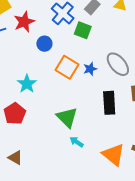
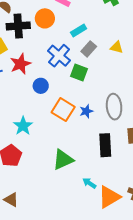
gray ellipse: (118, 64) -> (114, 107), turned 35
green triangle: (67, 117) -> (63, 160), turned 50
cyan arrow: (77, 142) -> (89, 183), moved
orange triangle: (113, 155) -> (109, 197), turned 50

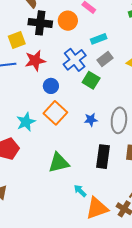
orange square: (63, 110) -> (55, 113), moved

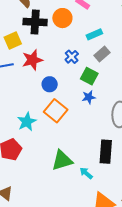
blue cross: (75, 60) -> (72, 57), size x0.6
blue star: (91, 120) -> (89, 97), moved
cyan arrow: (80, 191) -> (86, 173), moved

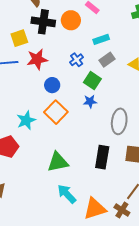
cyan arrow: (86, 173) -> (67, 194), moved, size x1.5

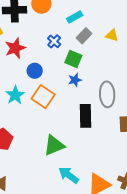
cyan star: (26, 120) -> (15, 95), moved
black rectangle: (102, 157) -> (86, 116), moved

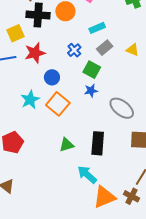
gray ellipse: (107, 94) -> (122, 108), turned -55
black rectangle: (86, 116) -> (98, 143), moved
green triangle: (54, 145) -> (67, 145), moved, size x0.7
cyan arrow: (69, 175) -> (87, 175), moved

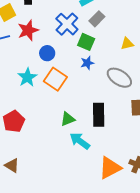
blue cross: (74, 50) -> (67, 24), size x1.6
yellow triangle: (133, 50) -> (127, 44), moved, turned -32
cyan arrow: (87, 175) -> (80, 141), moved

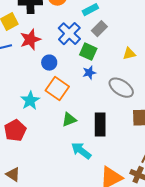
cyan star: (27, 77) -> (30, 100), moved
green triangle: (68, 119) -> (69, 120), moved

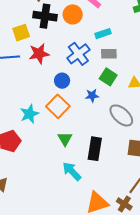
gray rectangle: (99, 29) -> (109, 54), turned 35
green square: (88, 52) -> (108, 77), moved
blue circle: (49, 63) -> (62, 81), moved
green triangle: (69, 120) -> (65, 139), turned -49

